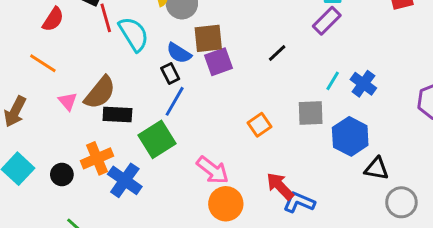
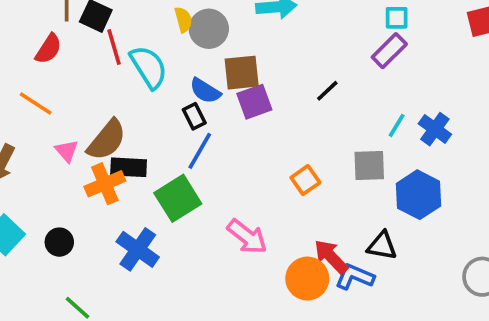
orange cross: (97, 158) -> (105, 184), moved
black triangle: (377, 169) -> (382, 246), moved
orange circle: (226, 204) -> (307, 279), moved

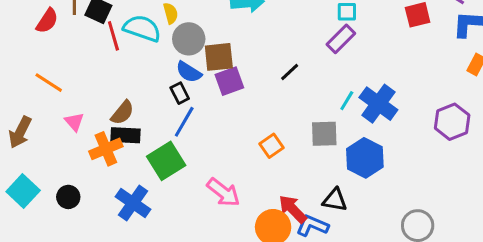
gray circle: (209, 29) -> (189, 39), moved
red semicircle: (48, 49) -> (47, 21), moved
cyan semicircle: (149, 67) -> (142, 28), moved, turned -39
blue cross: (435, 129) -> (378, 104), size x1.4
brown semicircle: (107, 140) -> (122, 113), moved, size x0.7

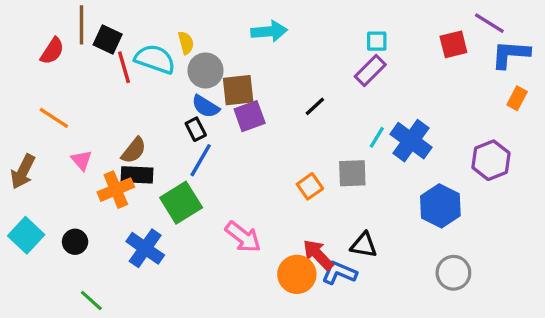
orange square: (272, 146) -> (310, 186), moved
blue hexagon: (365, 158) -> (440, 206), moved

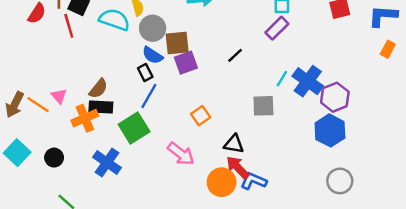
red line: (124, 67) -> (69, 26), moved
orange line: (54, 118) -> (38, 105), moved
purple hexagon: (491, 160) -> (335, 97), moved
orange square: (310, 186) -> (201, 116), moved
black triangle: (364, 245) -> (234, 144), moved

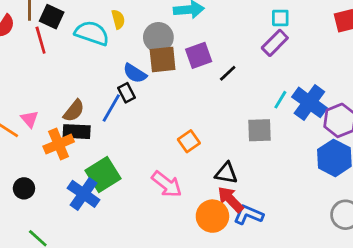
gray circle: (153, 28) -> (158, 37), moved
purple square: (186, 63) -> (199, 55), moved
blue line: (149, 96) -> (111, 108), moved
green square: (134, 128) -> (103, 175), moved

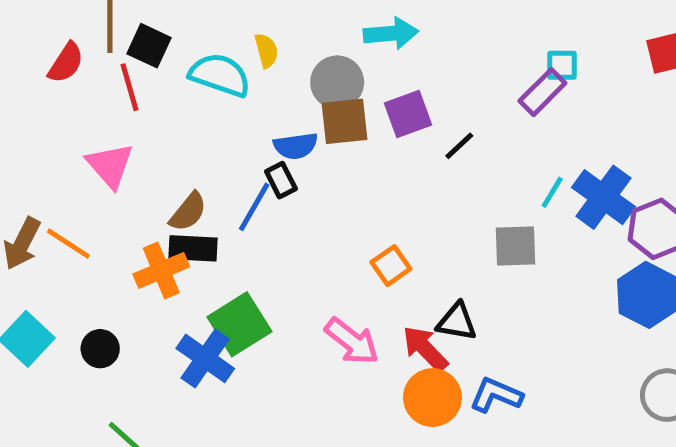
cyan square: (280, 18) -> (562, 65), moved
blue semicircle: (135, 73) -> (296, 146), turned -40
pink triangle: (30, 119) -> (110, 165), moved, size x1.5
red arrow: (230, 199) -> (425, 349), moved

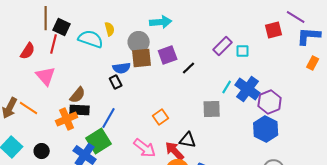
red semicircle: (66, 63) -> (28, 51), moved
cyan square: (562, 65) -> (243, 51), moved
red line: (129, 87) -> (54, 44), turned 30
blue line: (254, 207) -> (109, 118), moved

